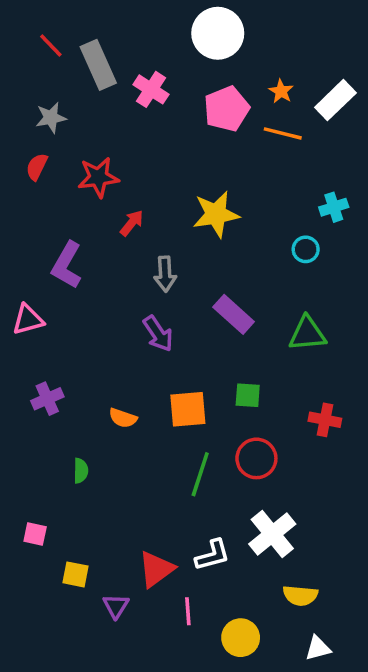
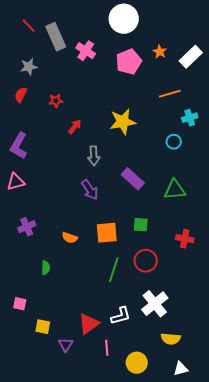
orange line: (283, 133) -> (170, 94), moved, turned -30
red star: (98, 177) -> (56, 101), size x0.6
purple L-shape: (67, 265) -> (19, 146), moved

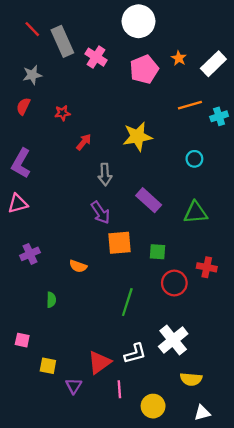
cyan cross: (190, 118) -> (219, 116), moved
orange square: (107, 233) -> (119, 243), moved
red circle: (146, 261) -> (174, 283), moved

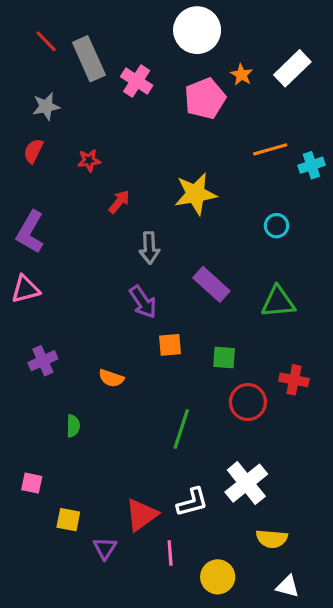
orange star: (179, 58) -> (242, 75), moved
white rectangle: (213, 64) -> (292, 68), moved
orange square: (119, 243) -> (170, 345), size x0.7
white triangle: (202, 413) -> (288, 586), turned 30

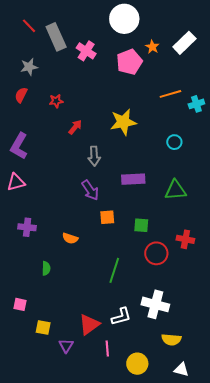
purple rectangle: (211, 284) -> (133, 179), turned -45
purple cross: (43, 361) -> (27, 227), turned 30
white cross: (246, 483) -> (155, 304), turned -36

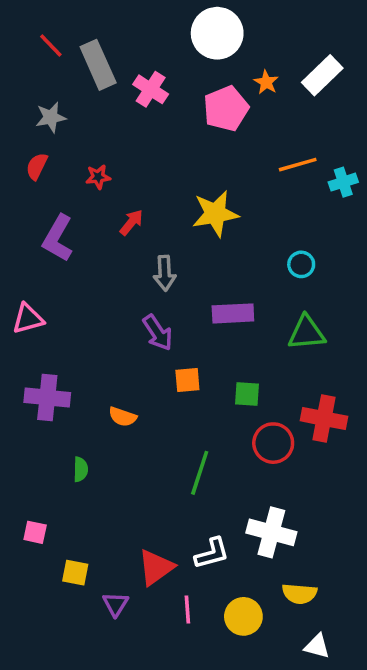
cyan circle: (174, 142) -> (301, 264), moved
purple L-shape: (19, 146) -> (58, 238), moved
purple cross: (27, 227) -> (47, 398), size x1.4
red cross: (185, 239) -> (324, 419), size x1.4
yellow circle: (137, 364) -> (243, 616), moved

